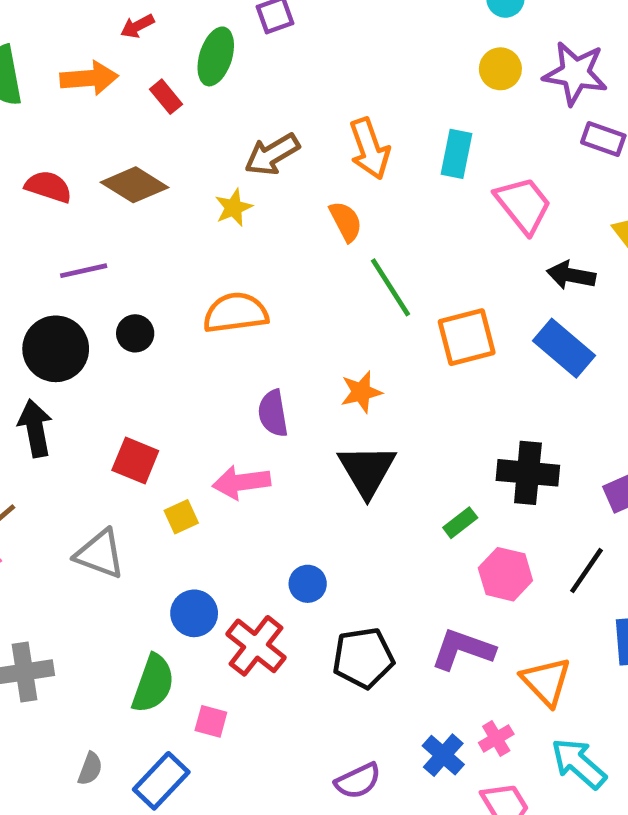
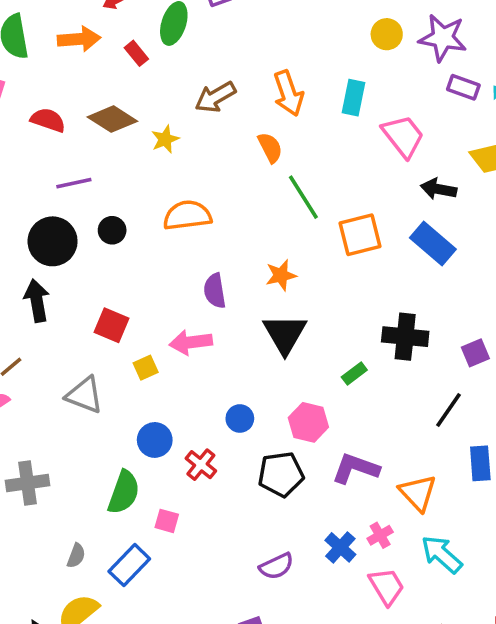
yellow star: (234, 208) -> (165, 139), moved
pink hexagon: (505, 574) -> (308, 422), moved
red cross: (256, 646) -> (201, 465), size x0.7

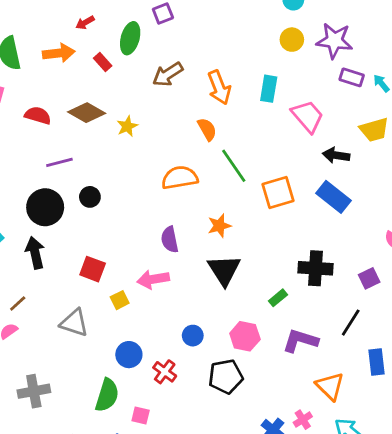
brown arrow: (215, 97) -> (168, 74), moved
orange semicircle: (187, 215) -> (180, 178), moved
purple L-shape: (356, 468) -> (300, 341), moved

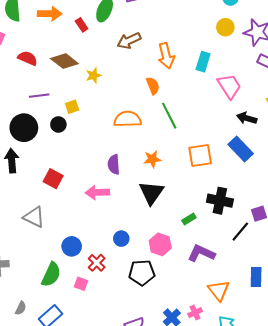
orange square: (278, 192) -> (200, 155), moved
yellow square: (120, 300) -> (72, 107), moved
black line: (351, 323) -> (240, 232), moved
pink square: (141, 416) -> (81, 284), moved

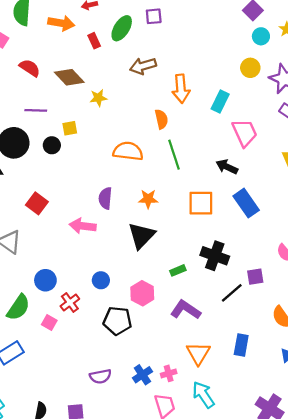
black arrow: (247, 118) -> (227, 167), moved

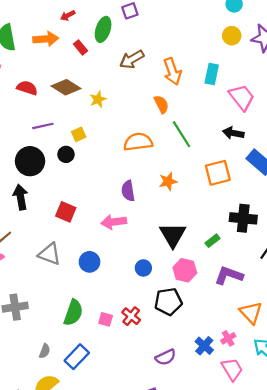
black triangle: (141, 235) -> (173, 235), moved
blue circle: (45, 280) -> (90, 262), moved
red cross: (70, 302) -> (131, 316), moved

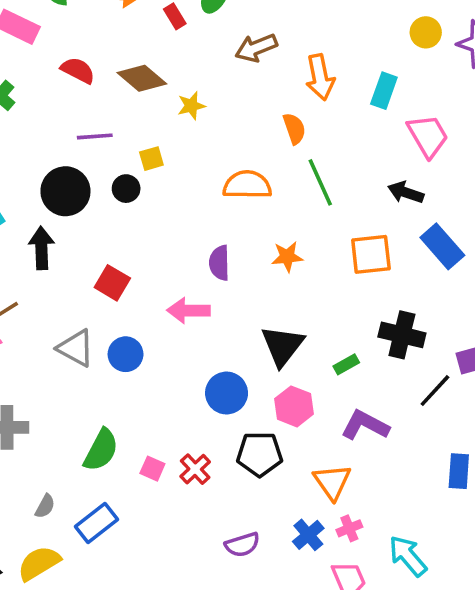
blue circle: (90, 262) -> (126, 354), moved
blue circle: (143, 268) -> (227, 393), size x1.5
orange triangle: (251, 313) -> (332, 482), moved

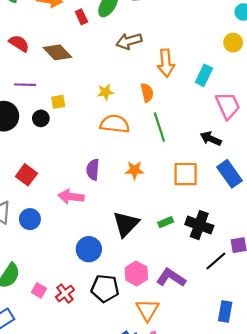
yellow star: (191, 106) -> (105, 92), moved
green rectangle: (346, 364) -> (166, 222), moved
pink hexagon: (294, 406) -> (136, 274), moved

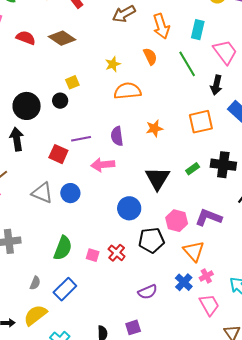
purple line: (25, 85) -> (81, 139), moved
green line: (159, 127) -> (187, 64), moved
black arrow: (211, 139) -> (216, 85), turned -90

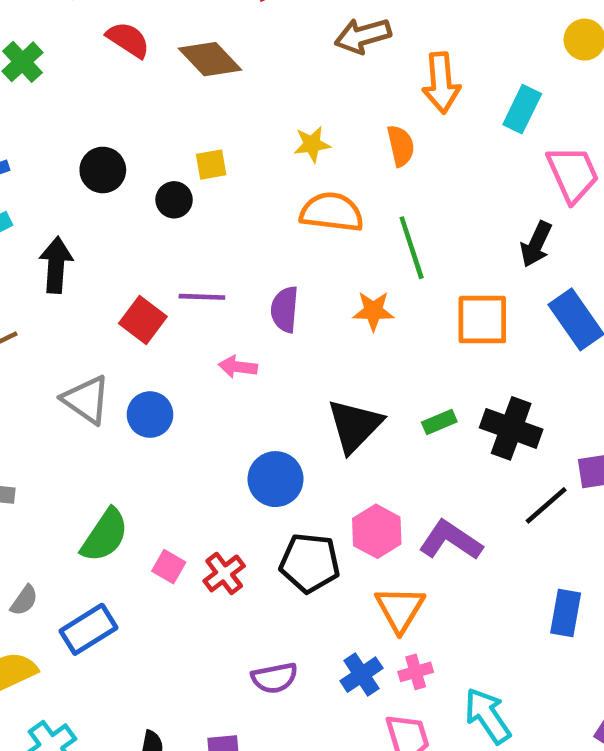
green line: (187, 64) -> (412, 248), moved
black circle: (27, 106) -> (103, 170), moved, size x0.7
pink arrow: (103, 165) -> (238, 367), size x0.7

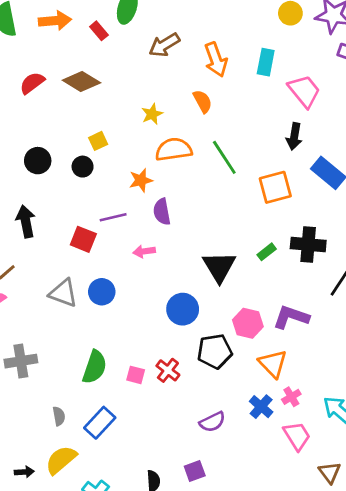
red semicircle: (128, 40) -> (32, 83), turned -55
orange star: (373, 311) -> (141, 180), moved
gray semicircle: (24, 600) -> (59, 416), turned -30

